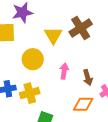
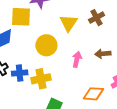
brown cross: (81, 28) -> (96, 18), size x0.7
brown arrow: (88, 78) -> (103, 54), moved, turned 98

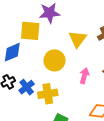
blue cross: (20, 73) -> (27, 87), turned -35

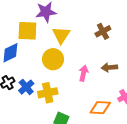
yellow triangle: (77, 39) -> (61, 35), moved

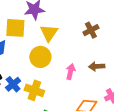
yellow cross: (48, 93) -> (34, 90), turned 30

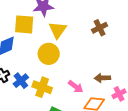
brown arrow: (97, 66) -> (102, 78), moved
pink arrow: (71, 72) -> (76, 87), moved, turned 112

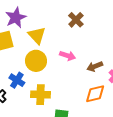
blue cross: (21, 81) -> (17, 80), moved
pink arrow: (76, 87) -> (68, 56), moved

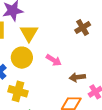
brown cross: (76, 20) -> (83, 28), moved

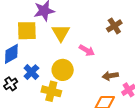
yellow circle: (22, 58) -> (63, 70), moved
pink arrow: (54, 60) -> (87, 50), moved

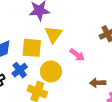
yellow square: (27, 31) -> (32, 48), moved

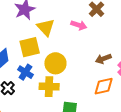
pink arrow: (77, 55) -> (79, 25), moved

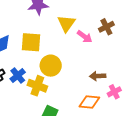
yellow triangle: (46, 27) -> (66, 24), moved
blue cross: (25, 72) -> (18, 76), moved

